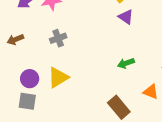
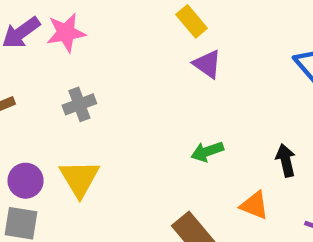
yellow triangle: (58, 77) -> (79, 178), turned -30

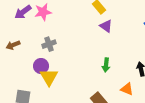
green arrow: (207, 152) -> (106, 65), turned -64
purple circle: (26, 181) -> (41, 66), moved

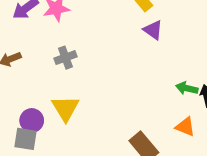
green arrow: (106, 65) -> (187, 88), moved, turned 96
purple circle: (41, 66) -> (32, 120), moved

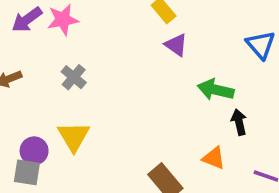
gray cross: (65, 58) -> (74, 77), turned -30
green arrow: (187, 88) -> (216, 90), moved, size x1.4

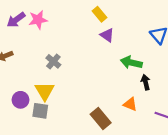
gray cross: (74, 77) -> (53, 61), moved
gray square: (27, 172) -> (40, 111), moved

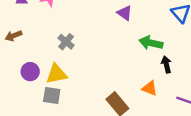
yellow triangle: (45, 91) -> (56, 74), turned 50
purple circle: (21, 100) -> (30, 72), moved

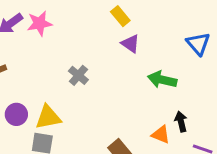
gray cross: (66, 42) -> (78, 75), moved
black arrow: (166, 64) -> (181, 122), moved

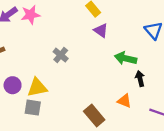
black arrow: (181, 122) -> (140, 79), moved

